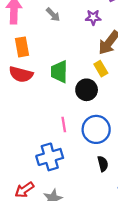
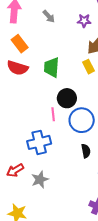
orange rectangle: (22, 47) -> (20, 44), turned -30
black circle: (87, 90) -> (67, 98), moved

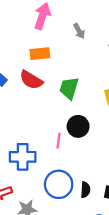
orange rectangle: (20, 44) -> (40, 54), turned -72
blue circle: (82, 120) -> (59, 184), moved
blue cross: (39, 142) -> (23, 157), moved

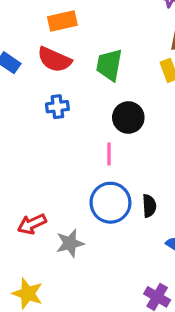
pink line: (59, 141) -> (109, 154), moved
blue cross: (23, 157) -> (57, 107), moved, size x0.6

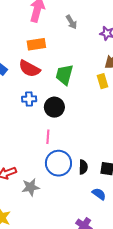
black circle: (128, 117) -> (54, 107), moved
pink line: (109, 154) -> (48, 137), moved

